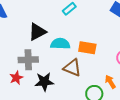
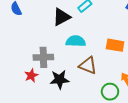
black triangle: (37, 32) -> (62, 17), moved
orange rectangle: (87, 48) -> (115, 45), moved

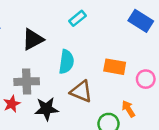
black triangle: (62, 17) -> (33, 39), moved
cyan semicircle: (76, 41) -> (66, 62), turned 96

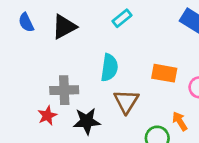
black triangle: (33, 39) -> (64, 27), moved
brown triangle: (81, 91) -> (126, 101), turned 40

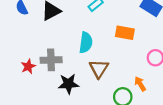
orange rectangle: (164, 73) -> (125, 33), moved
red star: (47, 116) -> (28, 66), moved

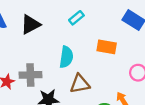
brown triangle: (99, 69) -> (80, 84), turned 48

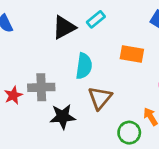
black triangle: (30, 24) -> (64, 27), moved
brown triangle: (80, 84) -> (100, 98), turned -40

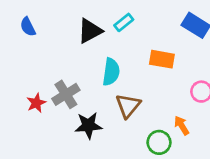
gray cross: (41, 87) -> (66, 94), turned -30

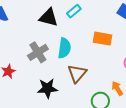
black triangle: (90, 31) -> (49, 17), turned 42
gray cross: (66, 94) -> (38, 52), moved

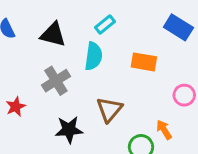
black triangle: (49, 17) -> (53, 35), moved
cyan semicircle: (64, 48) -> (93, 56), moved

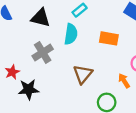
black star: (69, 130) -> (29, 89), moved
orange arrow: (164, 130) -> (124, 81), moved

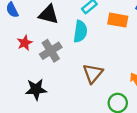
orange rectangle: (109, 38) -> (118, 20), moved
red star: (12, 72) -> (25, 43), moved

